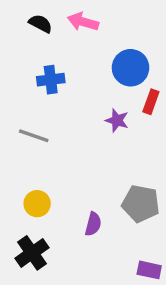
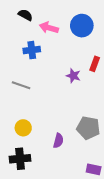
pink arrow: (83, 22) -> (49, 28), moved
blue circle: (131, 68) -> (82, 26), moved
black cross: (32, 253) -> (20, 159), turned 30

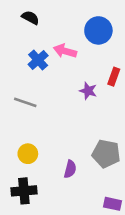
pink arrow: (49, 28) -> (65, 51), moved
blue cross: (32, 50) -> (38, 60), turned -35

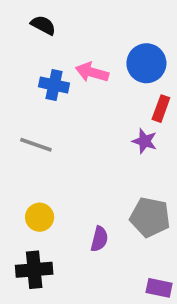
blue circle: (98, 30) -> (146, 63), moved
blue cross: (38, 60) -> (54, 85), turned -36
purple star: (88, 91) -> (145, 141), moved

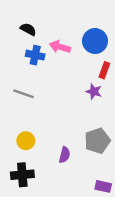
black semicircle: (43, 25) -> (28, 29), moved
gray pentagon: (150, 217) -> (97, 141), turned -30

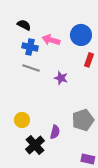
purple star: (94, 91) -> (61, 78), moved
gray line: (23, 94) -> (31, 68), moved
black cross: (22, 175) -> (35, 145), moved, turned -36

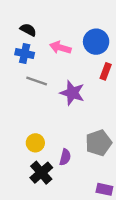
blue cross: (30, 47) -> (25, 54), moved
purple star: (61, 78) -> (72, 93), size x1.5
yellow circle: (22, 120) -> (35, 143), moved

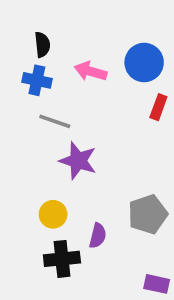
black semicircle: (28, 30) -> (42, 45), turned 56
purple star: (72, 93) -> (78, 161), moved
black cross: (41, 173) -> (62, 259), turned 35

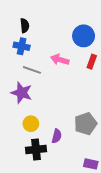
pink arrow: (91, 71) -> (60, 60), moved
purple star: (78, 161) -> (22, 93), moved

